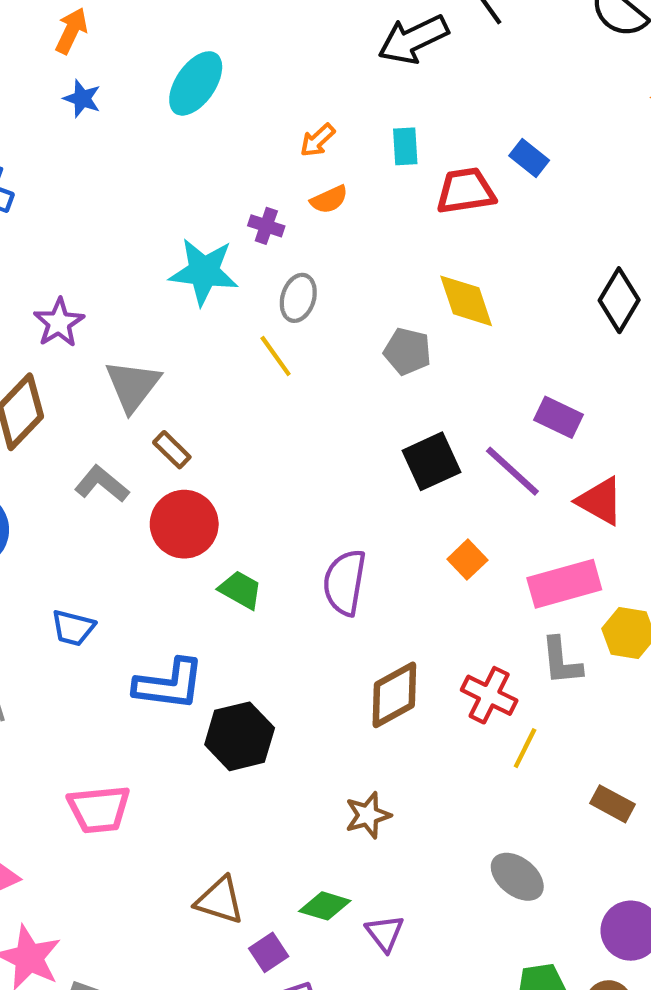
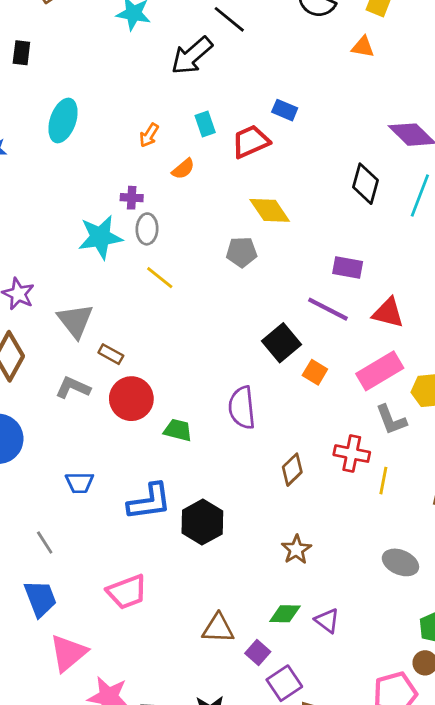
orange semicircle: (329, 199) -> (183, 169), moved
gray ellipse: (298, 298) -> (147, 229), moved
black square: (432, 461) -> (281, 343), moved
brown diamond: (394, 695) -> (292, 470), size x0.7

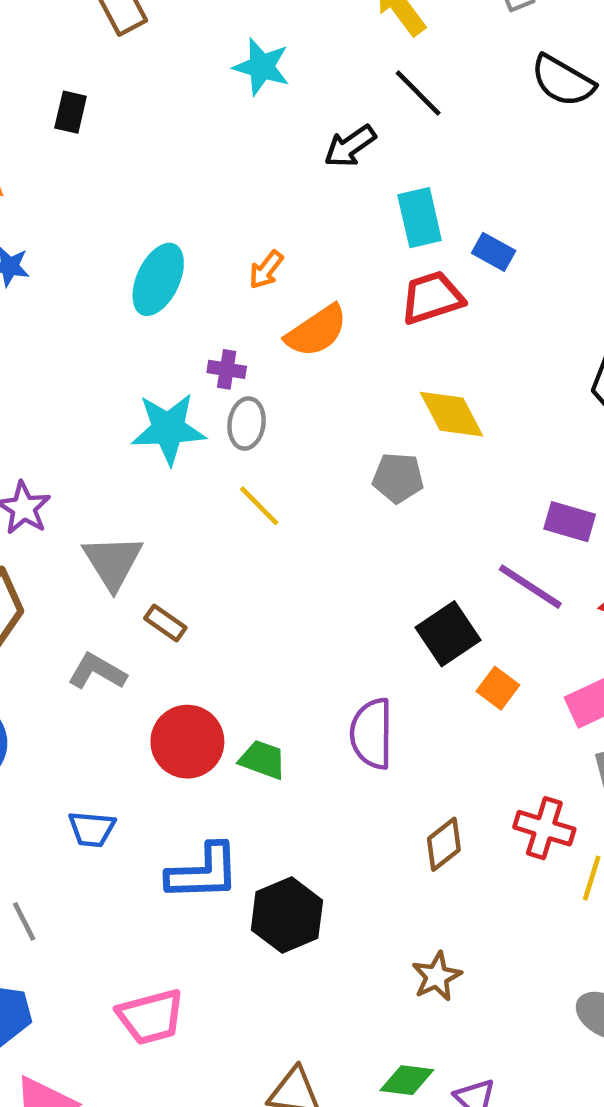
black arrow: (192, 56) -> (350, 146), size x0.7
cyan ellipse: (63, 121) -> (158, 279), moved
cyan rectangle: (205, 124) -> (420, 218), moved, size x1.4
orange semicircle: (183, 169) -> (316, 331), size x1.6
red circle: (131, 399) -> (187, 742), moved

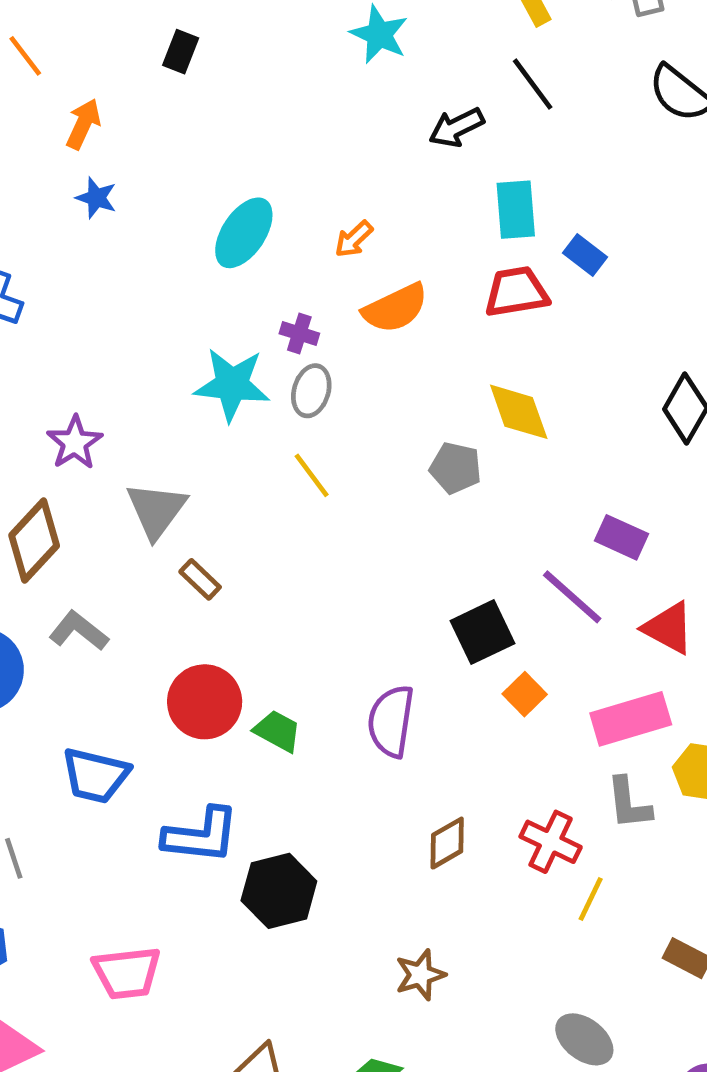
gray L-shape: (97, 672) -> (79, 631), moved
blue trapezoid: (92, 829) -> (95, 775), size x1.4

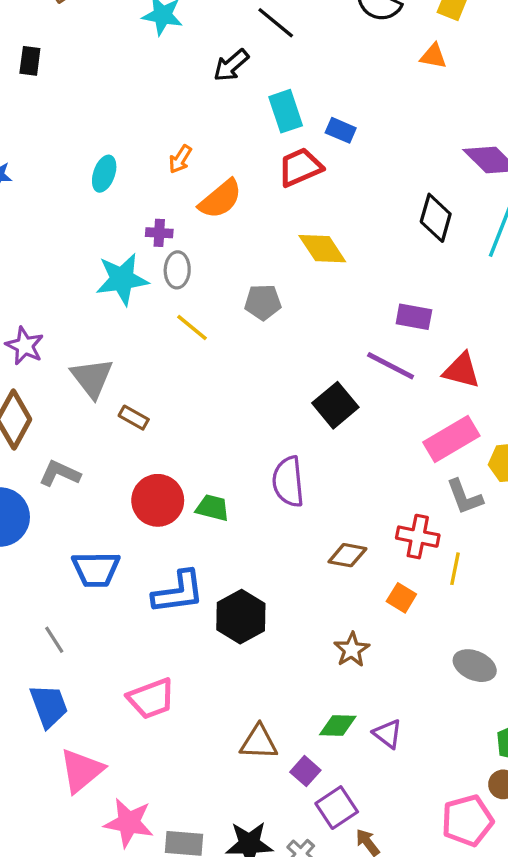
cyan ellipse: (244, 233) -> (104, 174), size x0.7
gray pentagon: (456, 468) -> (263, 302), moved
orange square: (525, 694) -> (401, 598), moved
brown diamond: (447, 843) -> (347, 555), turned 54

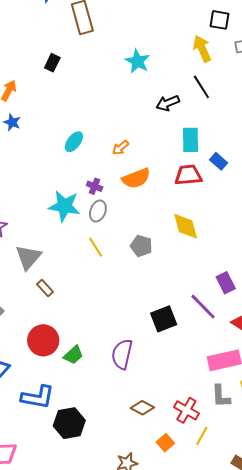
purple rectangle: (414, 317) -> (226, 283), turned 35
green trapezoid: (212, 508) -> (73, 355), turned 105

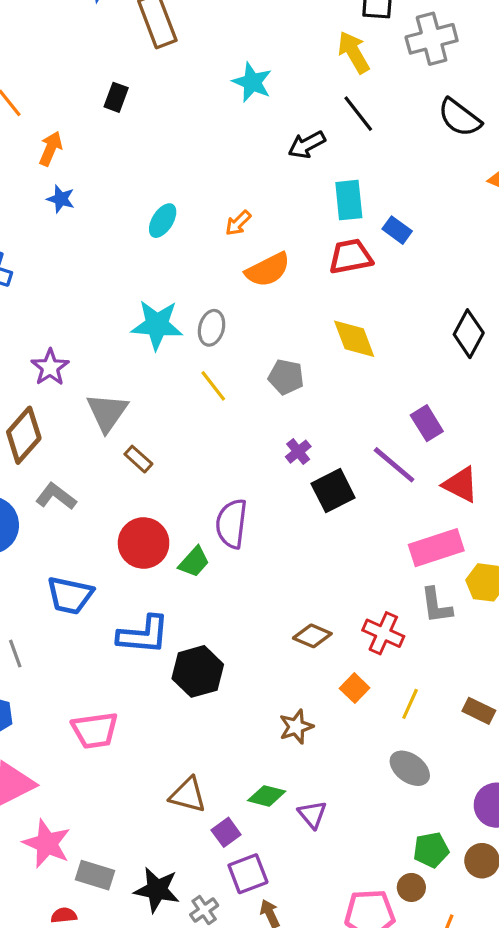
purple cross: (95, 186) -> (298, 452), moved, turned 35
purple semicircle: (122, 354) -> (231, 524), moved
yellow line: (202, 436) -> (410, 704), moved

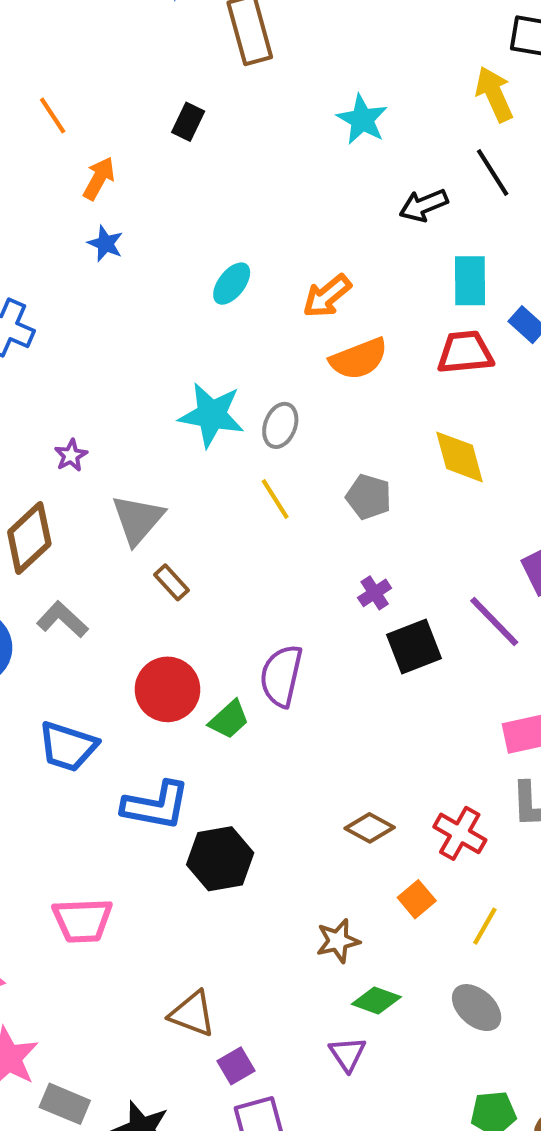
orange arrow: (238, 223) -> (327, 296), size x1.4
purple star: (50, 367) -> (71, 455), size x0.7
green diamond: (267, 796) -> (376, 1001), moved

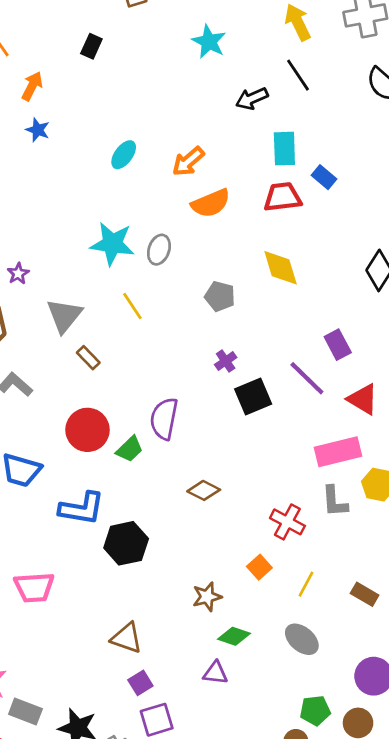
yellow line: (275, 499) -> (132, 306), moved
brown diamond: (370, 828) -> (204, 490), moved
brown triangle: (192, 1014) -> (127, 638), moved
purple triangle: (347, 1054) -> (215, 673), turned -48

